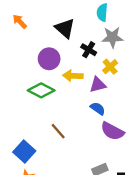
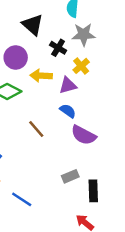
brown line: (58, 131) -> (36, 129), moved

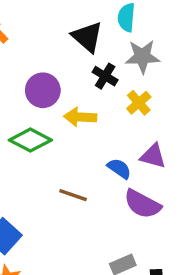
black triangle: (33, 25) -> (87, 37), moved
purple triangle: (68, 85) -> (153, 156), moved, turned 30
brown line: (36, 129) -> (73, 195), turned -30

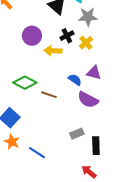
black cross: (105, 76) -> (67, 36), moved, turned 32
green diamond: (30, 140) -> (25, 83), moved

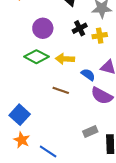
yellow cross: (86, 43) -> (100, 36), turned 32
yellow arrow: (53, 51) -> (65, 59), moved
green diamond: (25, 83) -> (36, 57), moved

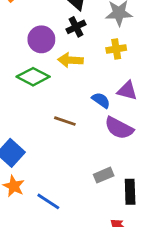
black cross: (80, 28) -> (76, 27), moved
yellow arrow: (65, 59) -> (70, 60), moved

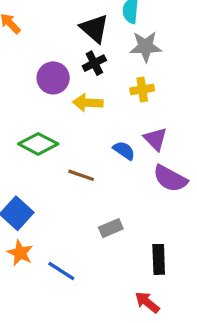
green diamond: (33, 77) -> (38, 144), moved
purple triangle: (127, 91) -> (155, 139), turned 30
purple semicircle: (119, 128) -> (170, 179), moved
gray rectangle: (104, 175) -> (111, 228), moved

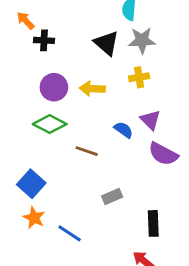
black triangle: (94, 28) -> (106, 43), moved
black cross: (94, 63) -> (44, 40), moved, turned 30
purple circle: (53, 78) -> (54, 87), moved

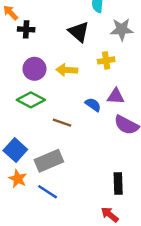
gray star: (142, 40) -> (122, 29), moved
purple triangle: (150, 120) -> (116, 96), turned -42
gray rectangle: (112, 196) -> (49, 161), moved, size x1.6

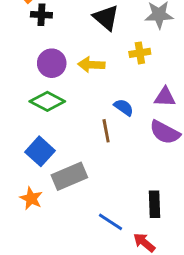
purple triangle: (116, 96) -> (165, 97), moved
brown line: (62, 123) -> (106, 131), moved, turned 60
blue square: (15, 150) -> (40, 151), moved
blue line: (48, 192) -> (110, 222), moved

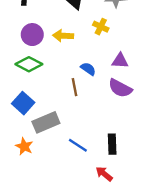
yellow cross: (140, 53) -> (101, 27), turned 35
orange star: (31, 198) -> (24, 146), moved
blue line: (110, 222) -> (78, 145), moved

